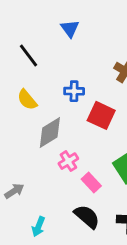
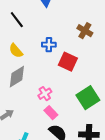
gray diamond: (50, 133) -> (17, 77), moved
pink rectangle: (91, 182) -> (51, 113), moved

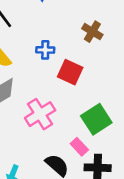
pink cross: (45, 94) -> (40, 114), size x1.6
pink rectangle: (51, 113) -> (79, 147), moved

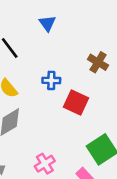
pink cross: (40, 114) -> (45, 164), moved, size x0.7

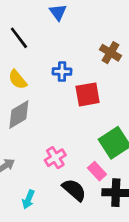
red square: (76, 103) -> (88, 94), turned -35

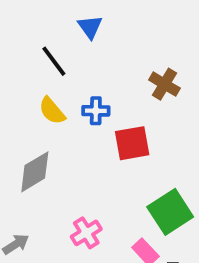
black line: (19, 38) -> (54, 61), moved
yellow semicircle: (18, 80) -> (52, 111), moved

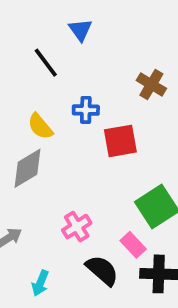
yellow semicircle: (52, 111) -> (40, 126), moved

